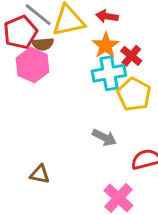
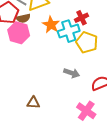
orange star: (106, 45) -> (51, 25), moved
red cross: (131, 56) -> (81, 18), turned 32

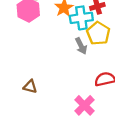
gray arrow: (72, 73) -> (81, 46), moved, turned 35

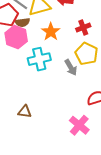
cyan cross: (81, 18) -> (39, 59), moved

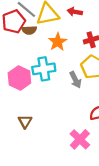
pink hexagon: (16, 37) -> (19, 78), moved
brown triangle: (25, 112) -> (25, 122), turned 48

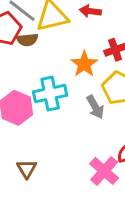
orange star: (58, 42) -> (84, 64), moved
pink cross: (80, 139) -> (104, 171), moved

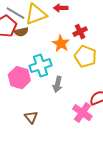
gray arrow: (95, 107) -> (57, 84), moved, turned 49

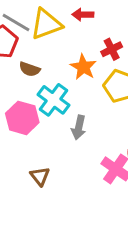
brown semicircle: (21, 32) -> (30, 69), moved, turned 32
cyan cross: (41, 66) -> (54, 100), turned -35

